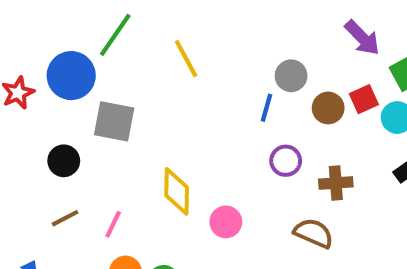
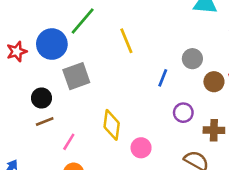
blue line: (266, 108) -> (163, 78), moved
gray square: (114, 121) -> (76, 76), turned -36
brown line: (65, 218) -> (45, 121), moved

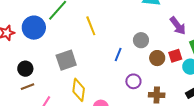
gray square: (76, 76) -> (66, 60), moved

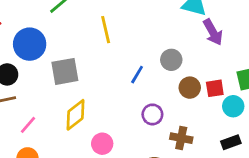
purple arrow: (178, 26) -> (213, 32), moved
blue circle: (34, 28) -> (30, 44), moved
yellow diamond: (79, 90) -> (76, 115), turned 35

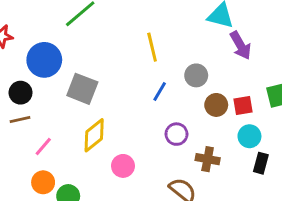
yellow line: (106, 30) -> (152, 47), moved
gray square: (65, 71) -> (82, 89), turned 32
cyan circle: (233, 106) -> (249, 136), moved
black rectangle: (231, 142) -> (261, 163), turned -54

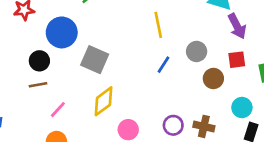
red square: (243, 105) -> (237, 60), moved
purple circle: (177, 134) -> (173, 125), moved

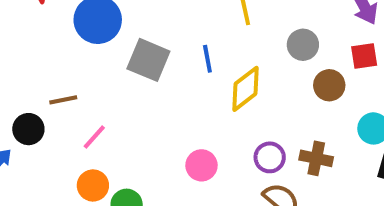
black circle: (39, 61) -> (28, 129), moved
blue line: (163, 65) -> (207, 59), moved, turned -42
yellow diamond: (104, 101) -> (246, 89), moved

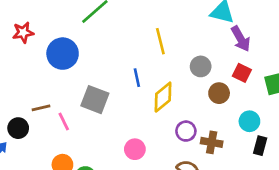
red square: (364, 56) -> (242, 73), turned 36
gray square: (148, 60) -> (95, 100), moved
pink line: (94, 137) -> (64, 121), moved, turned -66
purple circle: (270, 157) -> (186, 131), moved

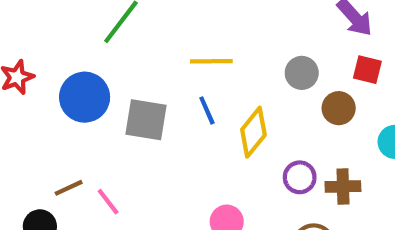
yellow line: (160, 41) -> (211, 61), moved, turned -65
gray square: (95, 100) -> (146, 120), moved

